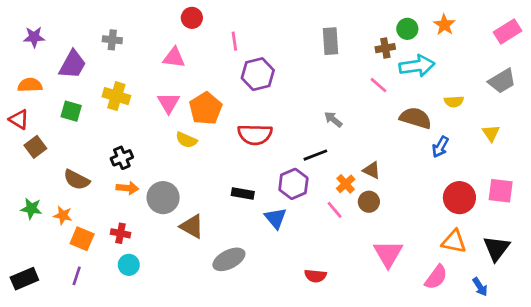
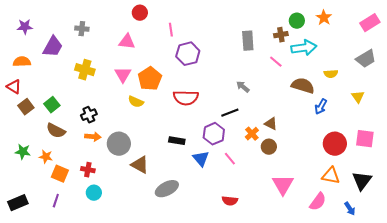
gray rectangle: (330, 41) -> (248, 41), moved
green square: (71, 111) -> (52, 105), moved, turned 35
pink line: (335, 210) -> (230, 159), moved

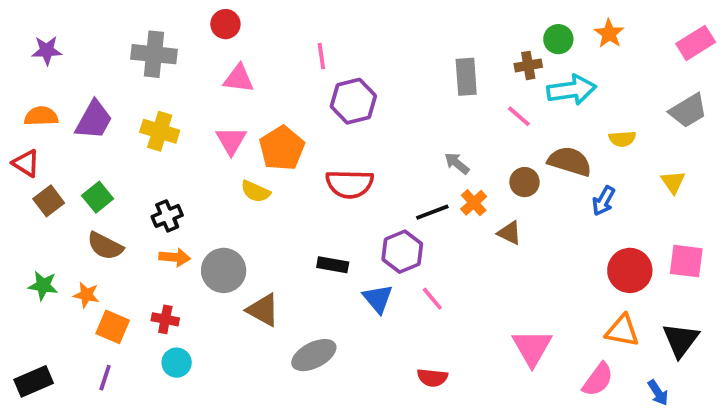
red circle: (140, 13) -> (225, 24), moved
gray cross: (82, 29) -> (154, 54), size x1.6
purple trapezoid: (53, 47) -> (94, 120), moved
orange cross: (252, 134) -> (474, 203), moved
brown circle: (269, 147) -> (524, 182), moved

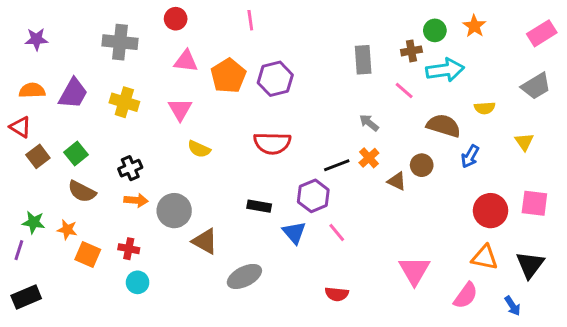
pink line: (321, 56) -> (250, 20), moved
orange pentagon: (282, 148) -> (228, 76), moved
gray arrow: (457, 163) -> (369, 123), moved
brown circle: (524, 182) -> (422, 165), moved
purple line: (105, 378) -> (19, 250), moved

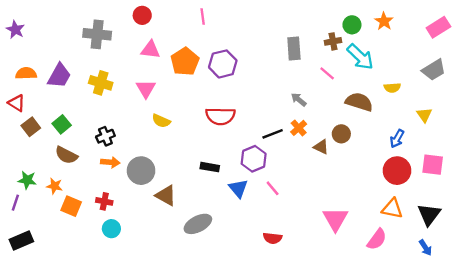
purple star: (36, 39) -> (15, 30), moved, turned 30
cyan arrow: (445, 70) -> (360, 57), turned 52
blue arrow: (470, 156) -> (397, 139), moved
blue arrow: (512, 306) -> (425, 248), moved

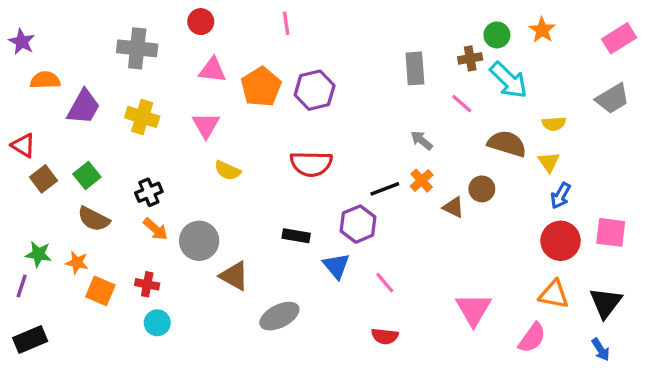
orange semicircle: (26, 73) -> (45, 80), moved
yellow triangle: (424, 115) -> (549, 162), moved
orange arrow: (110, 162) -> (156, 229), turned 36
pink line: (273, 188) -> (385, 283), moved

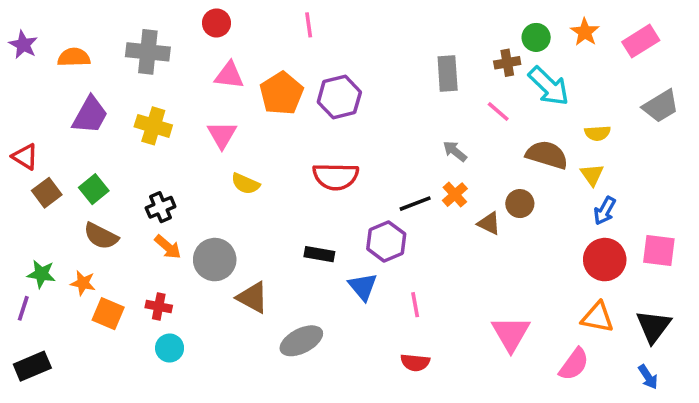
pink rectangle: (619, 38) -> (641, 41), moved
orange semicircle: (45, 80) -> (74, 57), moved
pink line: (385, 283) -> (415, 305), turned 30

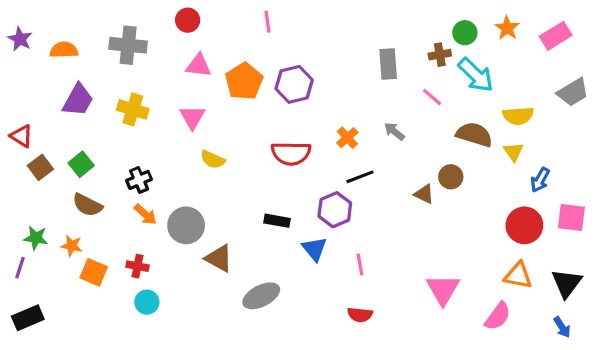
yellow semicircle: (597, 133) -> (518, 116), size x1.4
orange cross: (455, 195) -> (347, 138), moved
blue arrow: (605, 211) -> (540, 180), moved

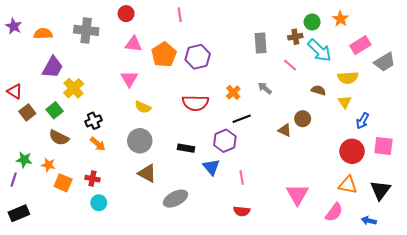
pink rectangle: (556, 36) -> (360, 45), moved
yellow cross: (133, 109) -> (74, 88), moved, turned 30
brown semicircle: (474, 134) -> (318, 90), size x0.6
gray circle: (186, 225) -> (140, 141), moved
blue arrow: (562, 327) -> (369, 221), moved, turned 136

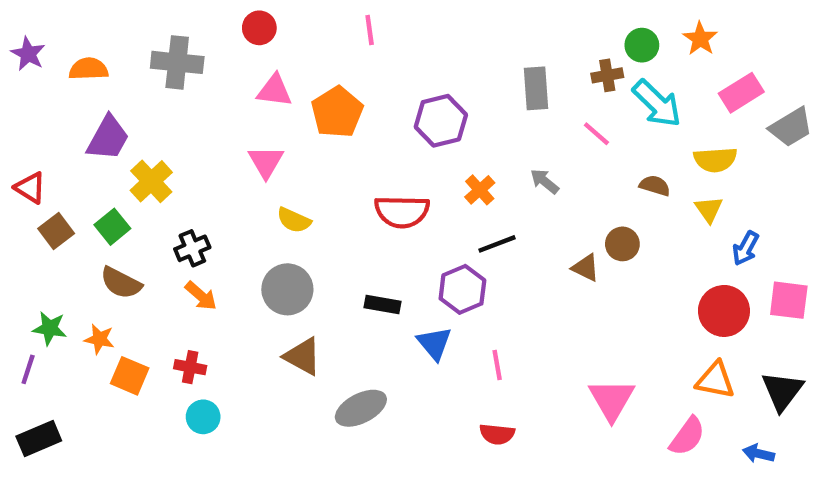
purple hexagon: (198, 57) -> (441, 121), moved

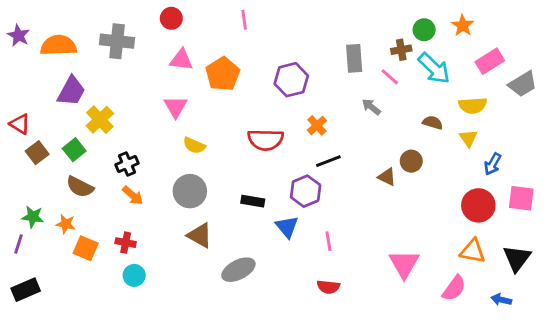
orange semicircle: (89, 69) -> (58, 45), size x1.4
pink line: (596, 134) -> (390, 77), moved
gray arrow: (545, 181) -> (371, 107), moved

